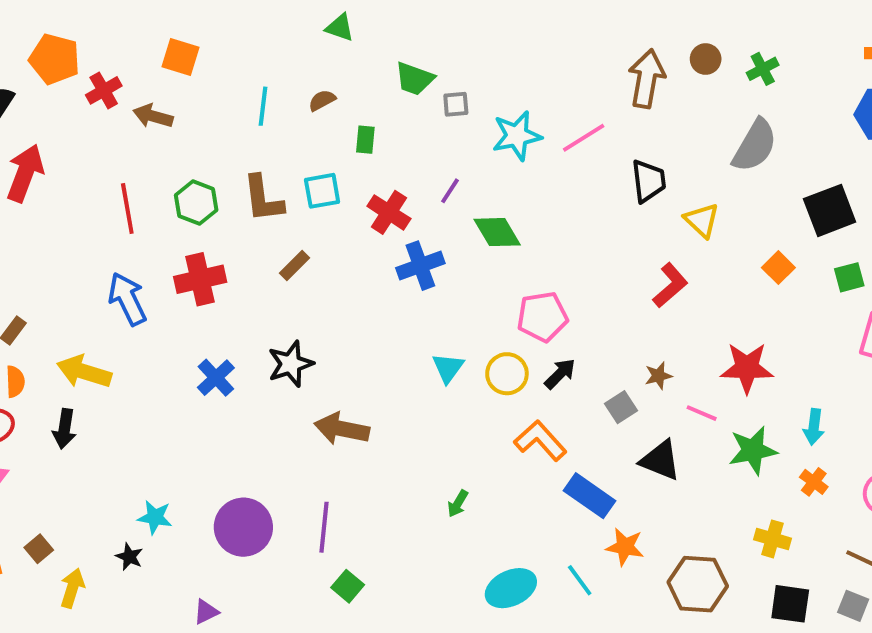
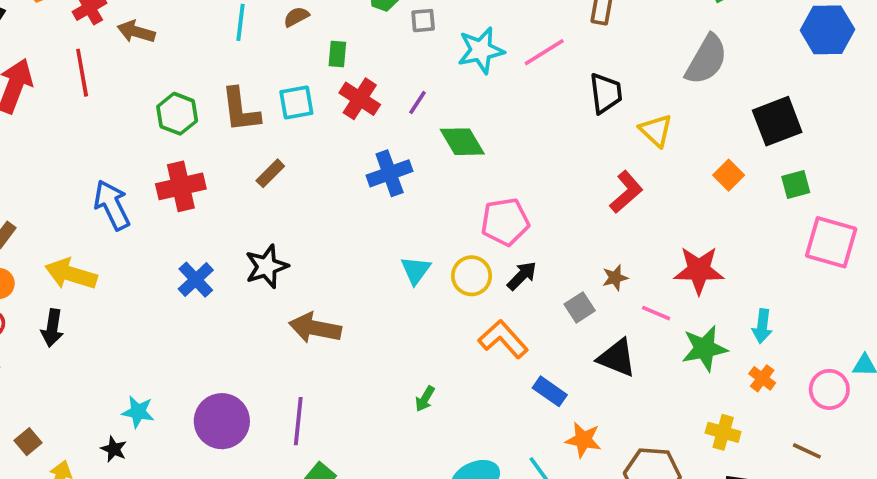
red line: (127, 208) -> (82, 73), moved
red cross: (389, 212) -> (360, 99), moved
blue rectangle: (590, 496) -> (550, 391), size x0.7

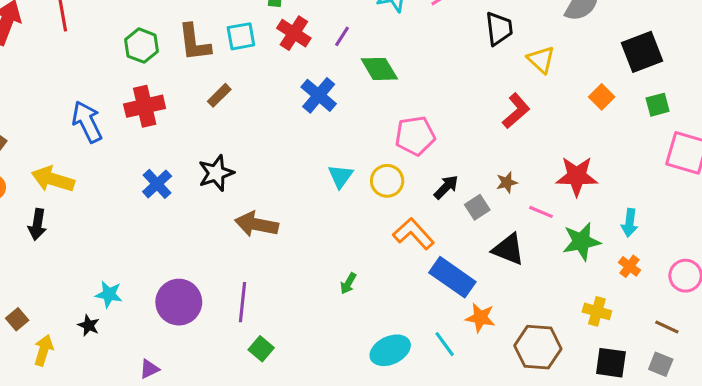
blue cross: (390, 173) -> (319, 95), turned -30
black arrow: (522, 276) -> (446, 187), moved
blue rectangle: (550, 391) -> (452, 277), size x1.6

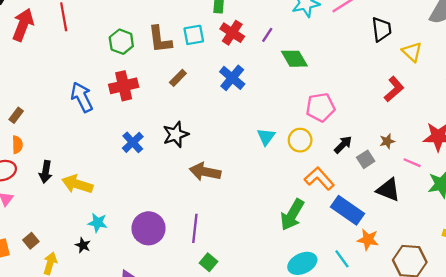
blue cross: (319, 95) -> (232, 78), moved
yellow arrow: (53, 179) -> (77, 184), moved
green arrow: (348, 283) -> (292, 215), moved, size x2.0

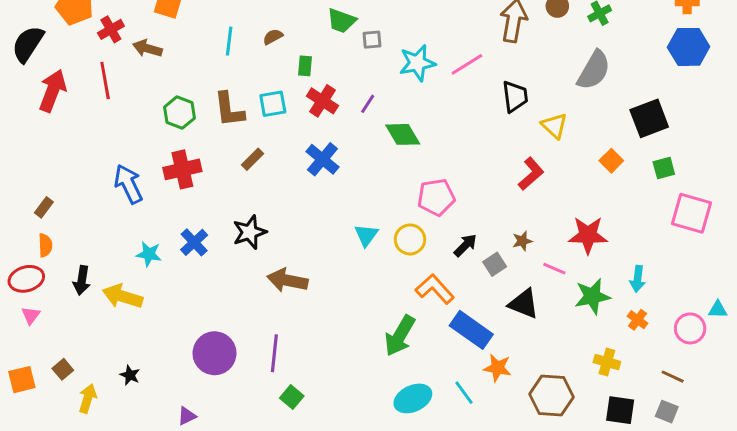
cyan star: (98, 223) -> (149, 254), moved

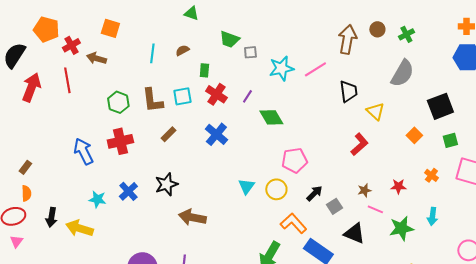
red star: (588, 235) -> (398, 186), size x0.6
brown star: (522, 241) -> (364, 190), moved
orange cross: (638, 320) -> (431, 175), moved

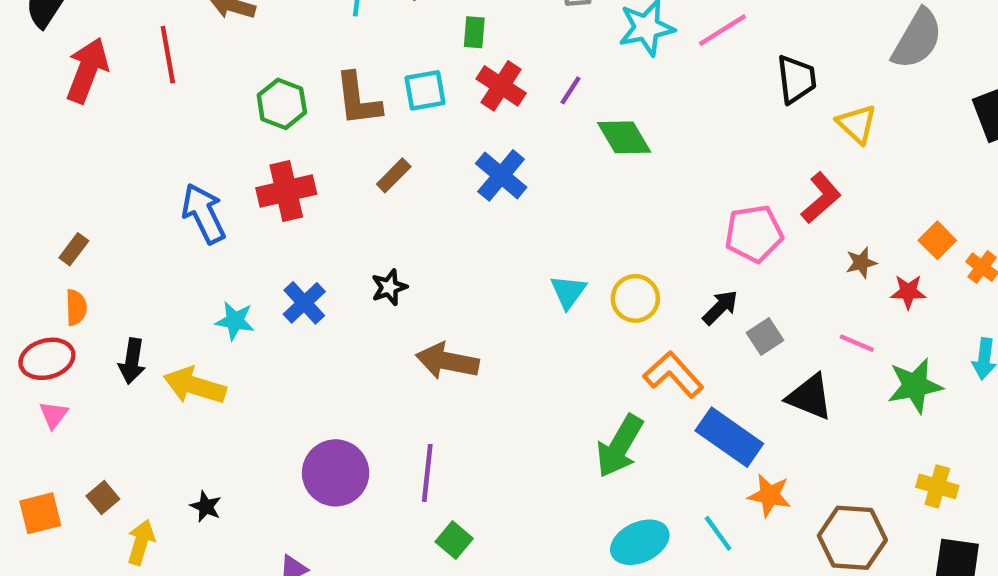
orange square: (414, 135) -> (937, 240), moved
pink pentagon: (294, 160) -> (754, 234), moved
black star: (166, 184) -> (389, 287), size x0.7
brown star: (364, 190) -> (861, 263), moved

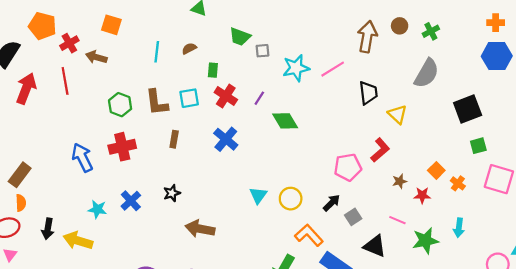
brown rectangle: (394, 175) -> (174, 139), turned -35
brown rectangle: (74, 249) -> (20, 175), size x1.6

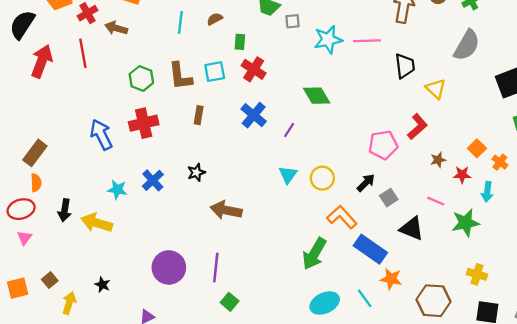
pink line: (333, 69) -> (367, 41), turned 30
purple line: (259, 98) -> (289, 130), moved
cyan arrow: (459, 228) -> (487, 192), moved

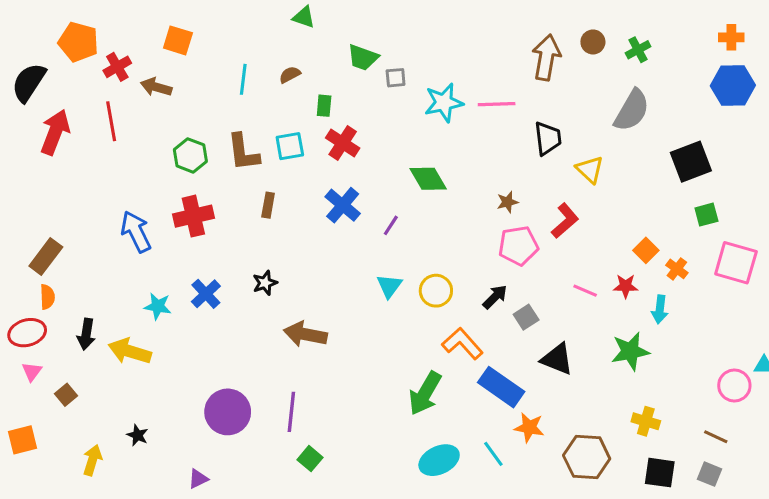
brown star: (438, 160) -> (507, 202), moved
pink line: (436, 201) -> (585, 291), moved
brown square: (50, 280) -> (66, 395), moved

